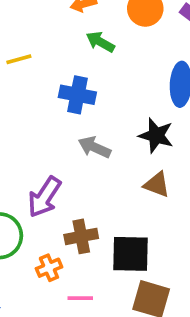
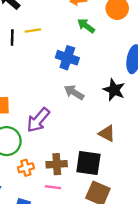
brown triangle: (157, 185) -> (107, 133), moved
brown cross: (81, 236) -> (57, 164), moved
orange cross: (49, 268) -> (26, 168), moved

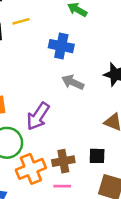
black square: (88, 163) -> (97, 156), size x0.6
orange cross: (26, 168) -> (31, 169), size x1.6

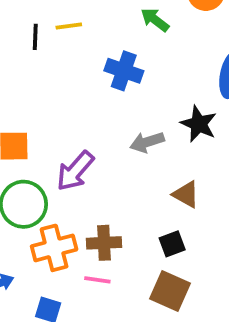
gray arrow: (73, 82) -> (147, 142), moved, turned -50
black square: (97, 156) -> (172, 244), moved, turned -30

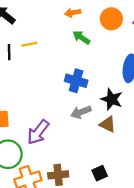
blue cross: (124, 71) -> (76, 81), moved
brown triangle: (186, 194) -> (108, 124), moved

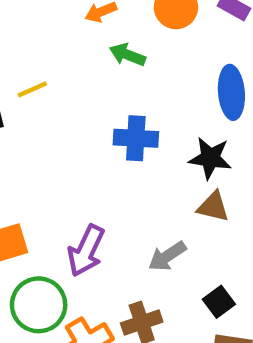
gray arrow: (81, 112) -> (167, 256), moved

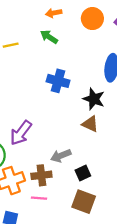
green arrow: (127, 55) -> (49, 37), moved
gray arrow: (167, 256) -> (61, 156), moved

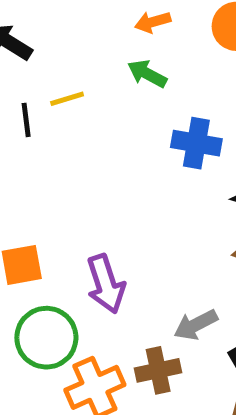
blue cross: (58, 81) -> (196, 143), moved
purple arrow: (21, 133) -> (106, 284), turned -50

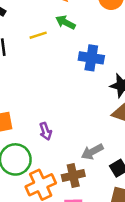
yellow line: (67, 99) -> (38, 35), moved
purple arrow: (106, 284) -> (46, 131), size x0.6

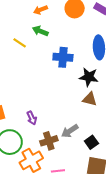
yellow line: (38, 35) -> (20, 43), turned 56
brown cross: (73, 176) -> (49, 141), moved

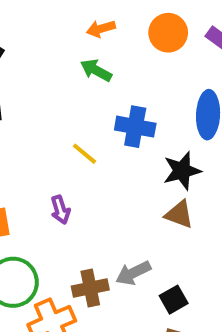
yellow line: (20, 43) -> (85, 154), moved
black star: (89, 77) -> (182, 171), turned -30
purple arrow: (32, 118) -> (60, 210), moved

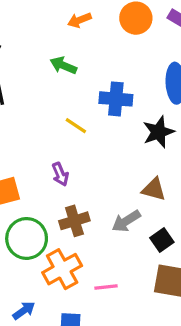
green arrow: (96, 70) -> (63, 65), moved
brown triangle: (179, 214) -> (154, 189), moved
brown cross: (90, 288) -> (74, 221), moved

